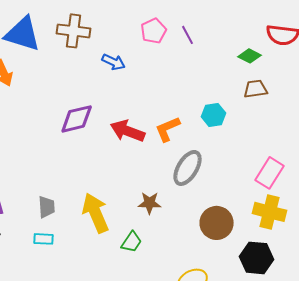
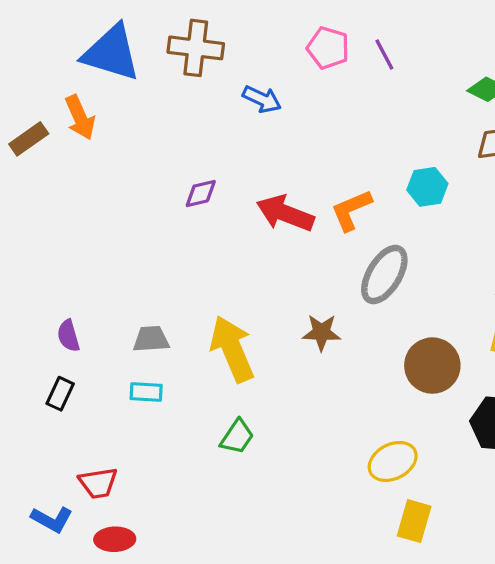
pink pentagon: (154, 31) -> (328, 48), turned -30
purple diamond: (77, 119) -> (201, 193), size x0.6
gray trapezoid: (47, 207) -> (151, 339), turned -90
green trapezoid: (132, 242) -> (237, 437), moved

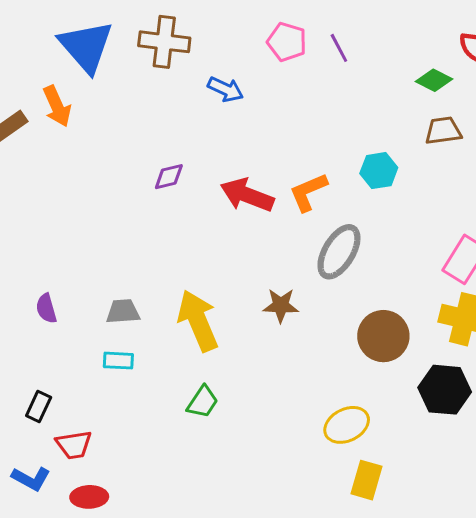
blue triangle: (111, 53) -> (86, 46), turned 32
black rectangle: (60, 394) -> (39, 407), moved

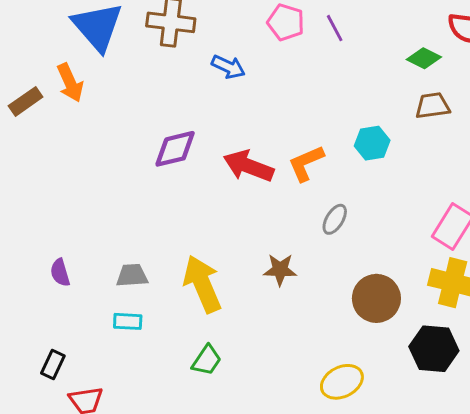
purple diamond: (169, 177) -> (175, 149), size x1.5
gray ellipse: (339, 252) -> (335, 219), size x0.6

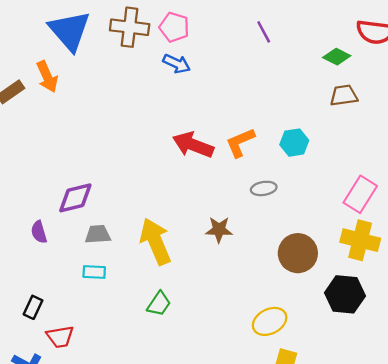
pink pentagon: (286, 22) -> (174, 27), moved
cyan hexagon: (372, 143) -> (294, 143), moved
purple diamond: (175, 149) -> (75, 198), moved
gray ellipse: (335, 219) -> (264, 188), turned 50

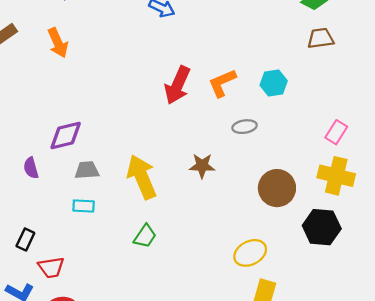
orange arrow: (47, 77) -> (58, 43), moved
red arrow: (193, 145) -> (177, 85), turned -87
pink rectangle: (360, 194) -> (336, 132), size x0.7

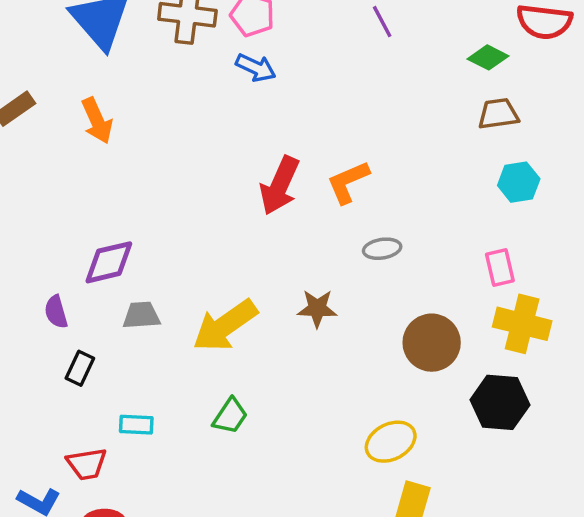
cyan hexagon: (274, 83) -> (519, 182), moved
pink rectangle: (336, 132) -> (500, 267), moved, turned -45
yellow arrow: (142, 177) -> (225, 326), turned -102
cyan rectangle: (84, 206) -> (136, 425), moved
black rectangle: (25, 240) -> (80, 368), moved

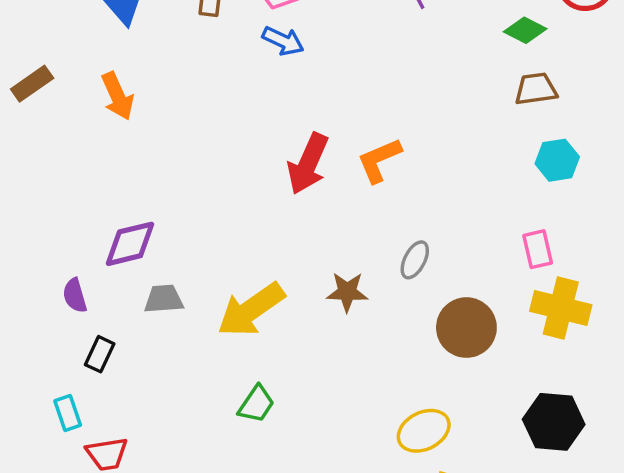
gray ellipse: (382, 249) -> (415, 260), moved, turned -54
black hexagon: (500, 402) -> (554, 422), moved
cyan rectangle: (136, 425) -> (68, 413), moved, turned 68

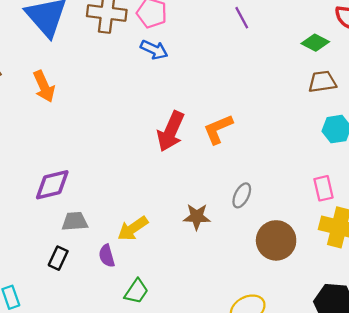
purple semicircle: (75, 295) -> (107, 256), moved
yellow arrow: (251, 310) -> (133, 229), size x0.7
black rectangle: (100, 354) -> (58, 258), moved

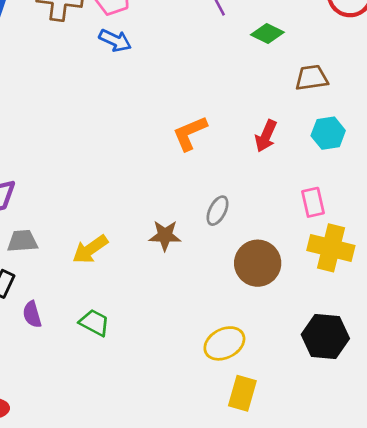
green diamond: (315, 43) -> (267, 33), moved
red arrow: (171, 131) -> (266, 136), moved, size x0.7
purple semicircle: (107, 256) -> (32, 314), moved
green trapezoid: (136, 291) -> (94, 323), turned -96

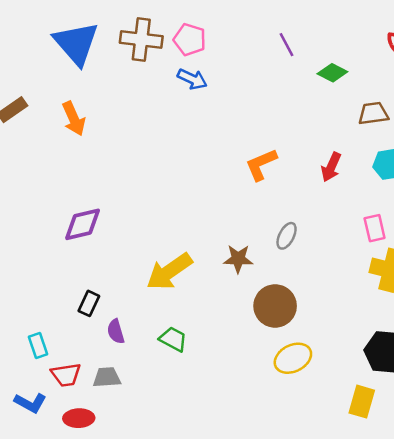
gray trapezoid: (22, 241) -> (107, 377), moved
yellow arrow: (90, 249) -> (169, 272), size x1.4
brown circle: (258, 263) -> (275, 306), moved
yellow rectangle: (242, 393) -> (362, 402), moved

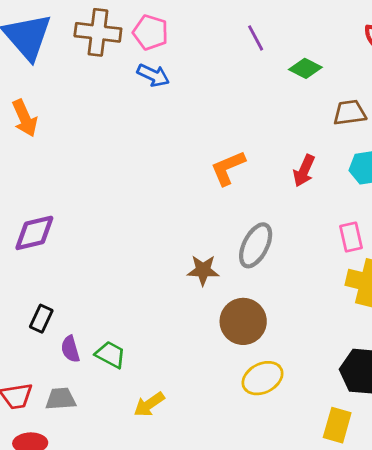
gray ellipse: (287, 236) -> (256, 245), size x1.5
yellow arrow: (169, 272) -> (149, 404), moved, size x0.6
green trapezoid: (173, 339) -> (110, 355), moved

